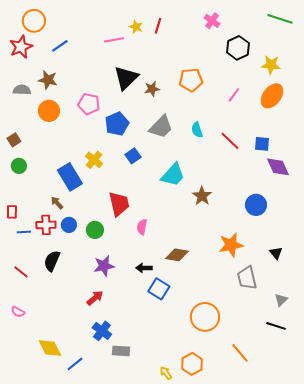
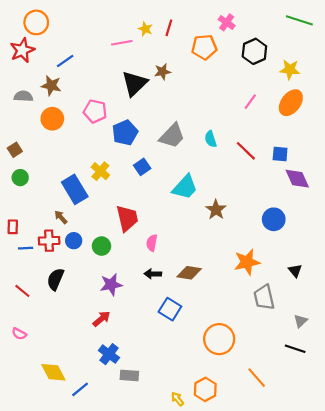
blue line: (60, 46) -> (65, 61), moved
orange pentagon: (191, 80) -> (204, 47), moved
brown star: (152, 89) -> (162, 72), moved
black arrow: (144, 268) -> (153, 274), moved

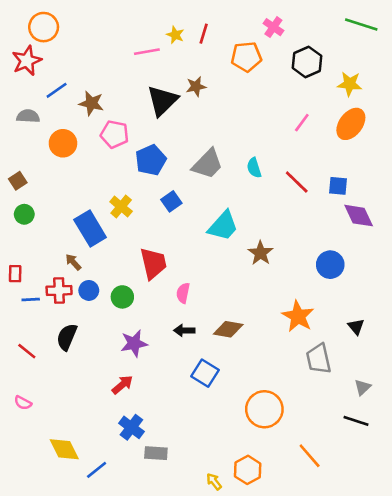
blue line: (65, 61) -> (57, 90), moved
brown star: (51, 86) -> (91, 103), moved
orange star: (247, 262) -> (298, 316), turned -30

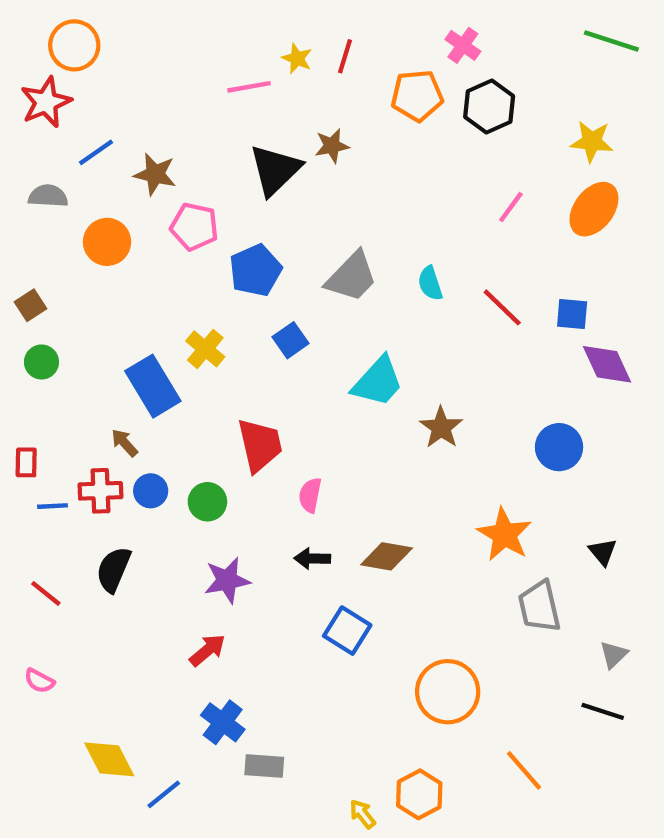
black hexagon: (307, 62) -> (489, 107), moved

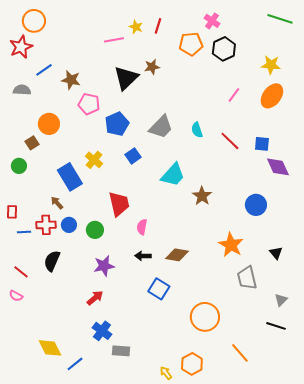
orange circle: (107, 242) -> (49, 124), moved
brown square: (31, 305) -> (32, 143), moved
pink semicircle: (39, 681) -> (16, 296), moved

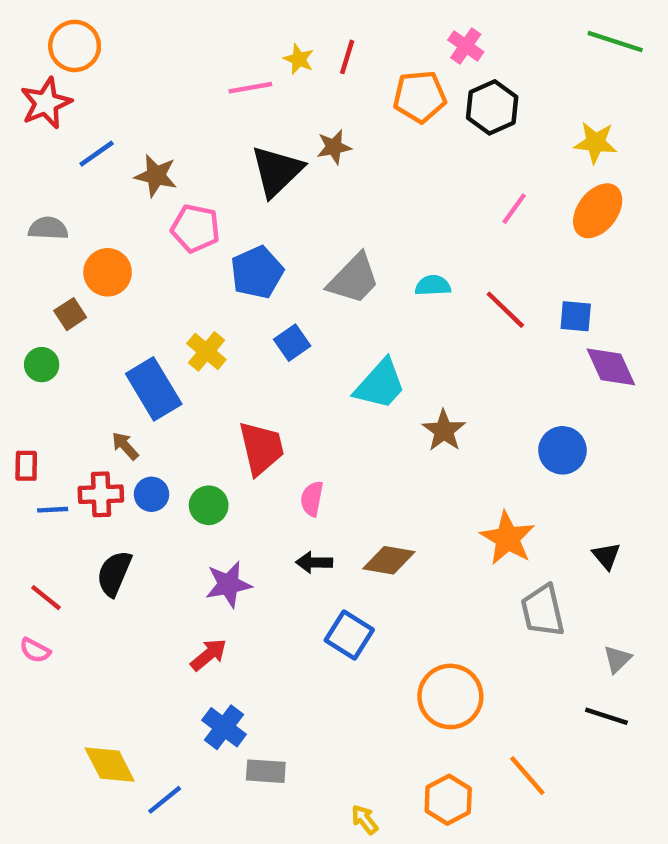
gray semicircle: (22, 90) -> (48, 228), moved
cyan semicircle: (197, 130) -> (433, 285), turned 105
orange hexagon: (192, 364) -> (448, 800), moved

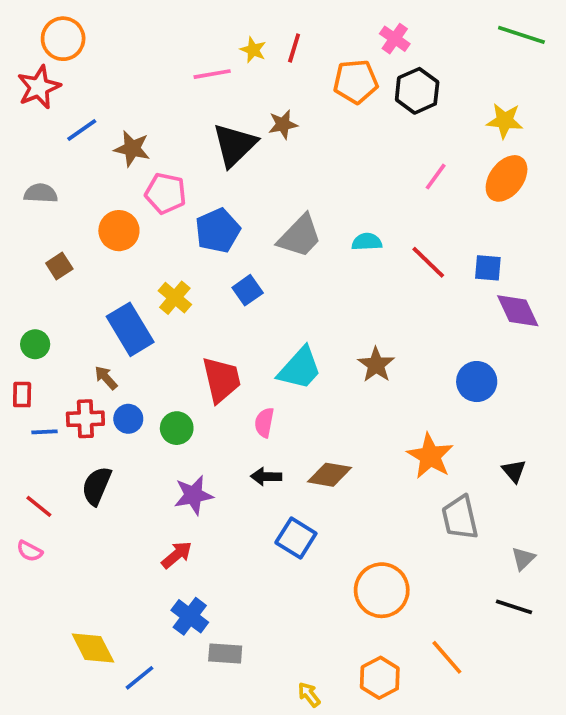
orange circle: (108, 272) -> (119, 231), moved
green circle: (42, 365) -> (35, 344), moved
cyan trapezoid: (380, 384) -> (300, 368), moved

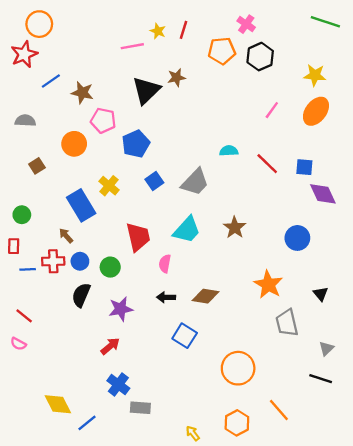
gray trapezoid: (300, 236) -> (195, 182), moved
black semicircle: (97, 486) -> (81, 295), moved

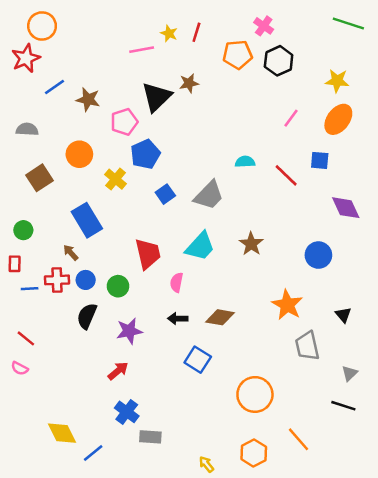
pink pentagon: (103, 121) -> (124, 122), moved, turned -30
brown square: (37, 166) -> (40, 178), size x1.5
blue square: (304, 167) -> (320, 160), moved
yellow cross: (109, 186) -> (115, 179), moved

